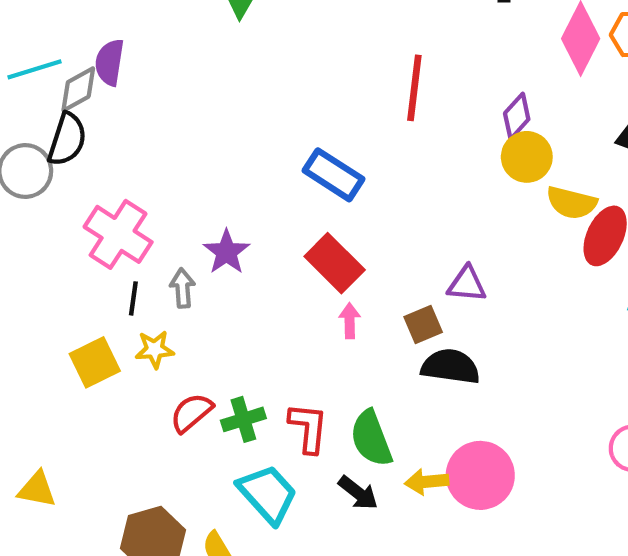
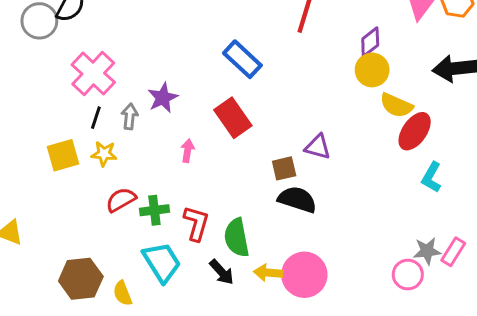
pink arrow: (350, 321) -> (187, 151), moved

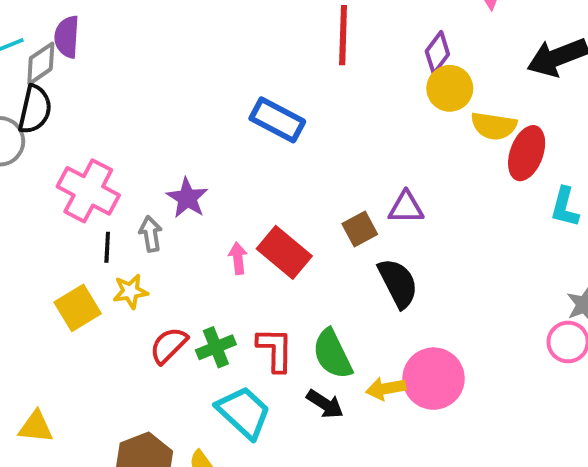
red rectangle: (233, 118) -> (284, 252), moved
brown square: (284, 168) -> (360, 229), moved
black semicircle: (297, 199) -> (398, 283), turned 60

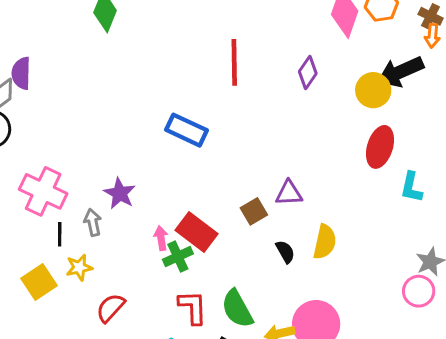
yellow circle: (450, 88) -> (373, 90), moved
yellow semicircle: (494, 126) -> (325, 242), moved, turned -84
black semicircle: (398, 283) -> (285, 252), size x0.6
green cross: (216, 347) -> (178, 257), moved

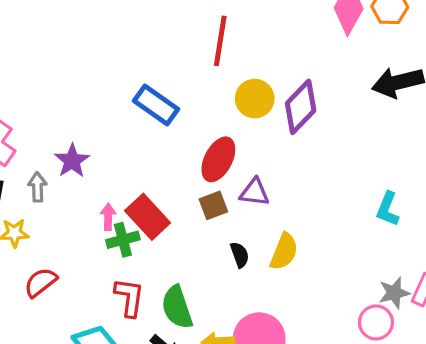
purple diamond: (308, 73) -> (301, 107), moved, size x1.5
yellow circle: (373, 90) -> (255, 99), moved
red ellipse: (380, 147) -> (218, 159), moved

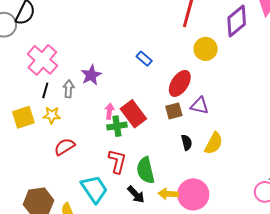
blue rectangle: (156, 105) -> (144, 59), moved, size x0.6
purple diamond: (301, 107) -> (237, 21), moved

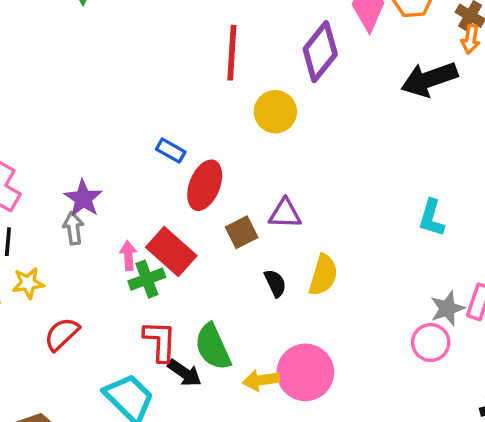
red ellipse: (180, 83) -> (205, 185), moved
gray arrow: (69, 89) -> (73, 228), moved
black arrow: (136, 194) -> (185, 373), moved

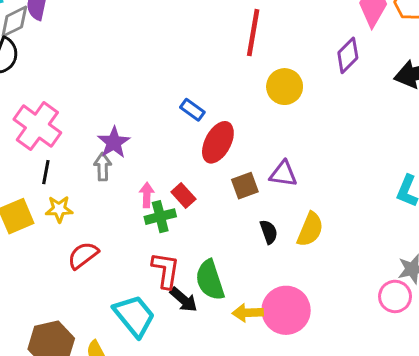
purple diamond: (320, 52) -> (348, 55), moved, size x0.7
red rectangle: (171, 252) -> (183, 195), size x0.6

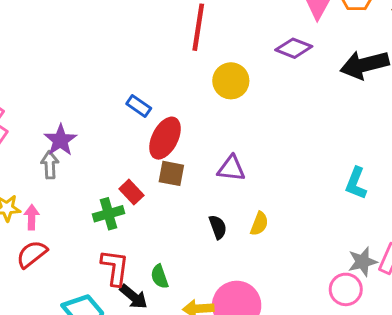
purple diamond: (348, 55) -> (294, 48), turned 68
brown square: (245, 186) -> (171, 173), moved, turned 32
pink arrow: (147, 195) -> (32, 217), moved
yellow semicircle: (310, 229) -> (259, 224), size x0.7
green semicircle: (210, 280) -> (160, 277), size x0.6

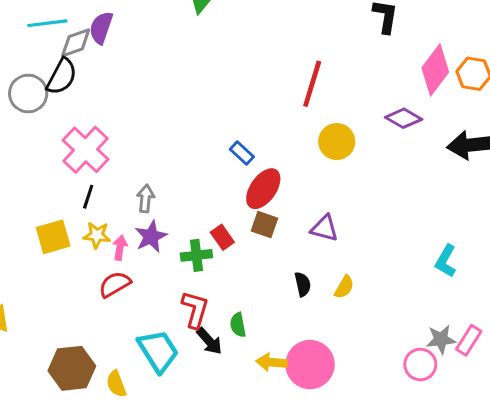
purple star: (60, 140) -> (151, 237), moved

